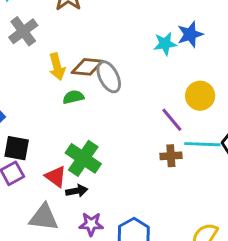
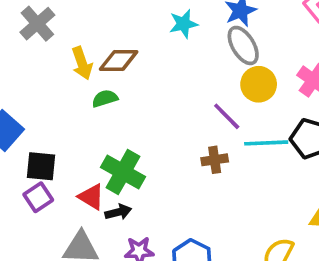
cyan star: (165, 44) -> (183, 24), moved
gray ellipse: (109, 77) -> (243, 45), moved
brown cross: (171, 156) -> (215, 160), moved

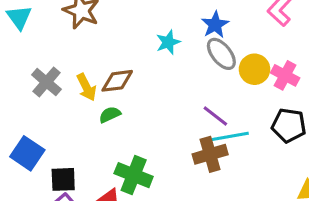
gray cross: (37, 24) -> (46, 82), moved
yellow circle: (259, 84) -> (254, 69), moved
cyan line: (266, 143) -> (230, 136), moved
brown cross: (215, 160) -> (210, 154), size x1.5

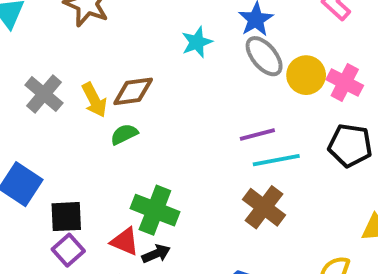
purple line: (215, 116) -> (257, 134), turned -52
brown cross: (210, 154) -> (264, 207), moved, turned -36

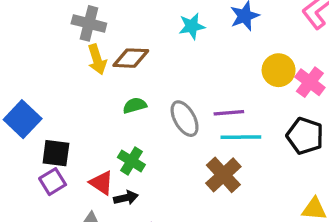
gray ellipse: (264, 56) -> (185, 119), moved
gray cross: (44, 94) -> (89, 23), moved, turned -36
green semicircle: (124, 134) -> (135, 106), moved
green cross: (155, 210) -> (131, 161), size x0.7

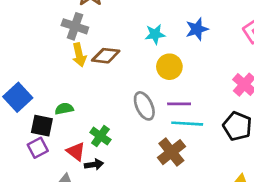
yellow circle: (279, 70) -> (169, 67), moved
green semicircle: (135, 106) -> (64, 109), moved

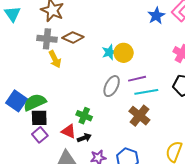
blue star: (197, 29) -> (156, 16), moved
cyan star: (155, 34) -> (109, 52), moved
brown diamond: (106, 56) -> (73, 37), moved, turned 30
gray ellipse: (144, 106) -> (112, 86), turned 65
green semicircle: (64, 109) -> (35, 102), moved, size x1.6

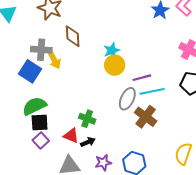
brown diamond: (73, 37) -> (73, 36), turned 65
gray cross: (47, 39) -> (41, 50), moved
yellow circle: (124, 53) -> (115, 65), moved
gray ellipse: (112, 86) -> (127, 99), moved
blue square: (17, 101) -> (30, 71), moved

